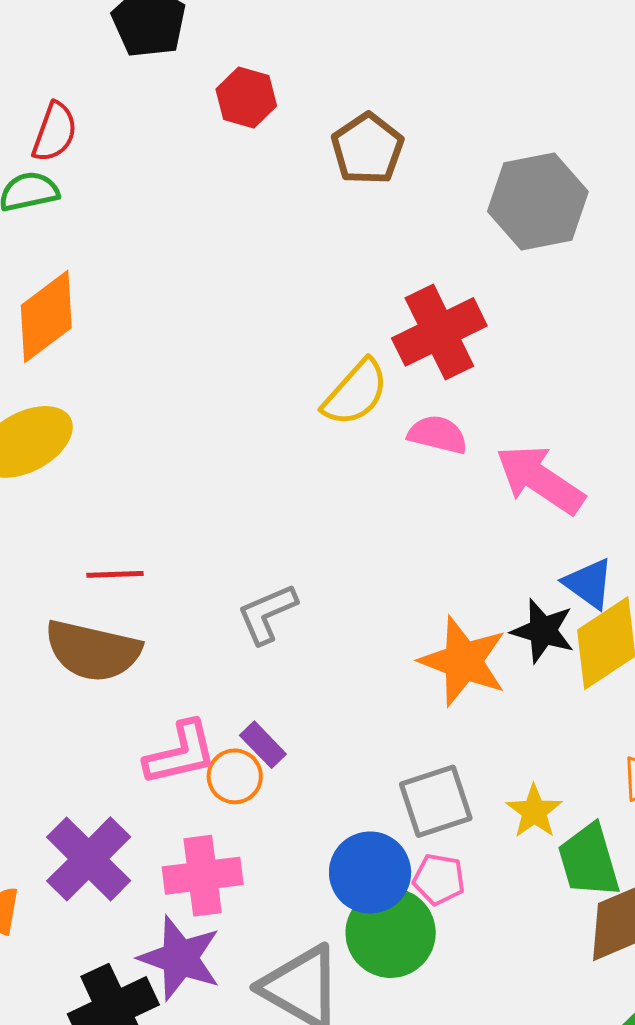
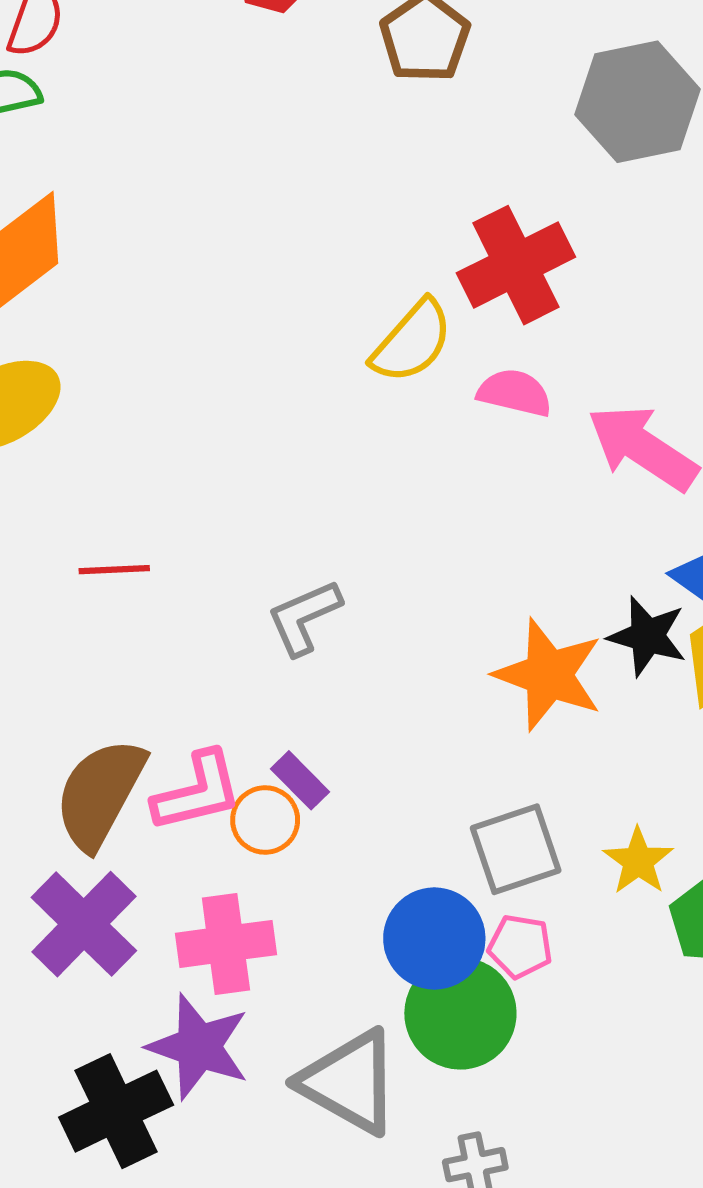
brown semicircle: (93, 651) -> (100, 794), moved, turned 106

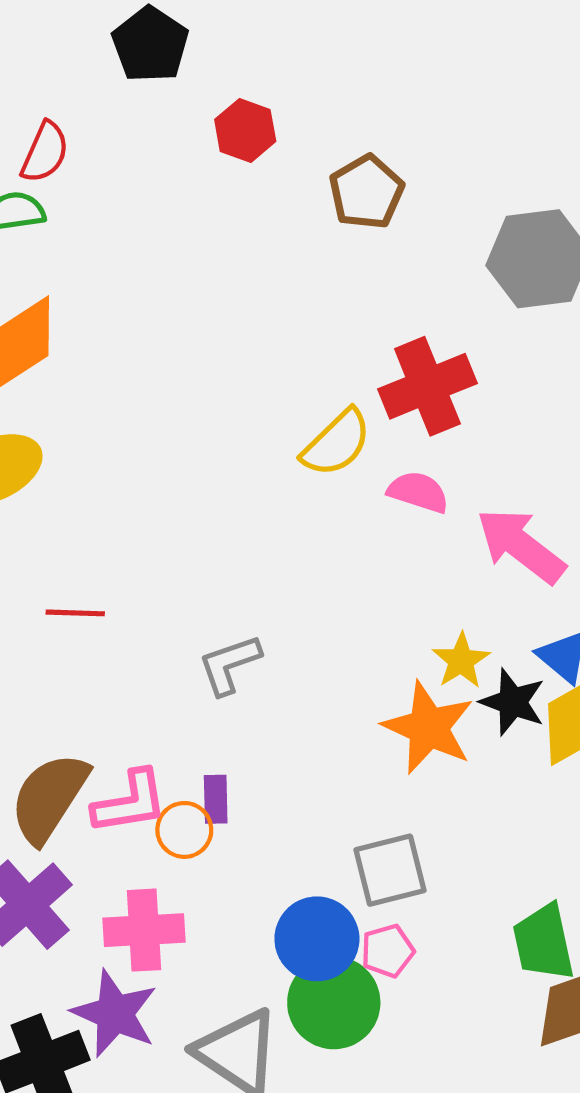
purple rectangle: (300, 780) -> (216, 799), turned 39
yellow star: (638, 861) -> (461, 661), moved
pink pentagon: (520, 946) -> (388, 951), turned -30

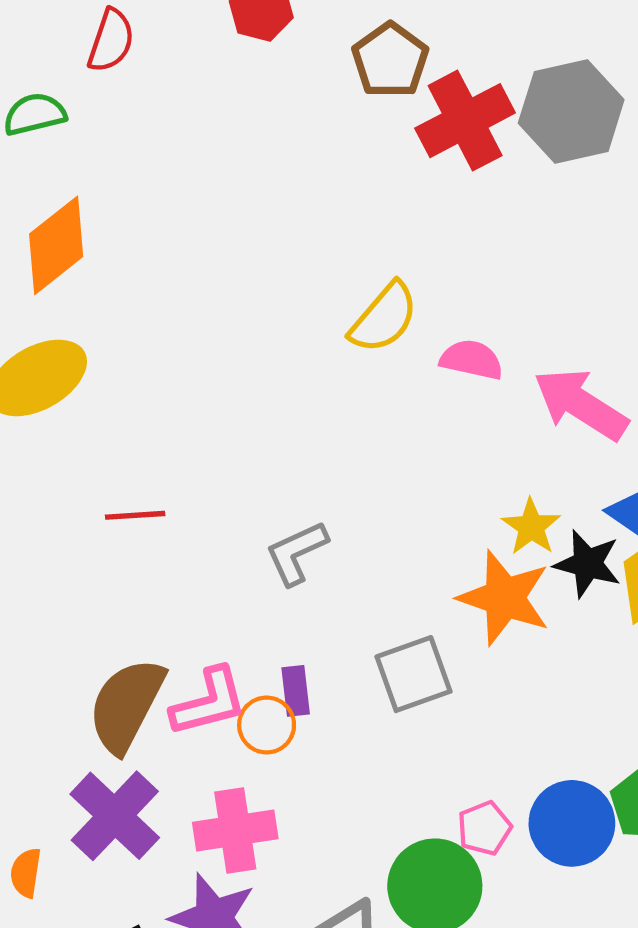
red semicircle: (45, 152) -> (111, 41), moved
red cross: (427, 386) -> (465, 121), moved
gray square: (390, 870) -> (413, 674), moved
blue circle: (317, 939) -> (572, 823), moved

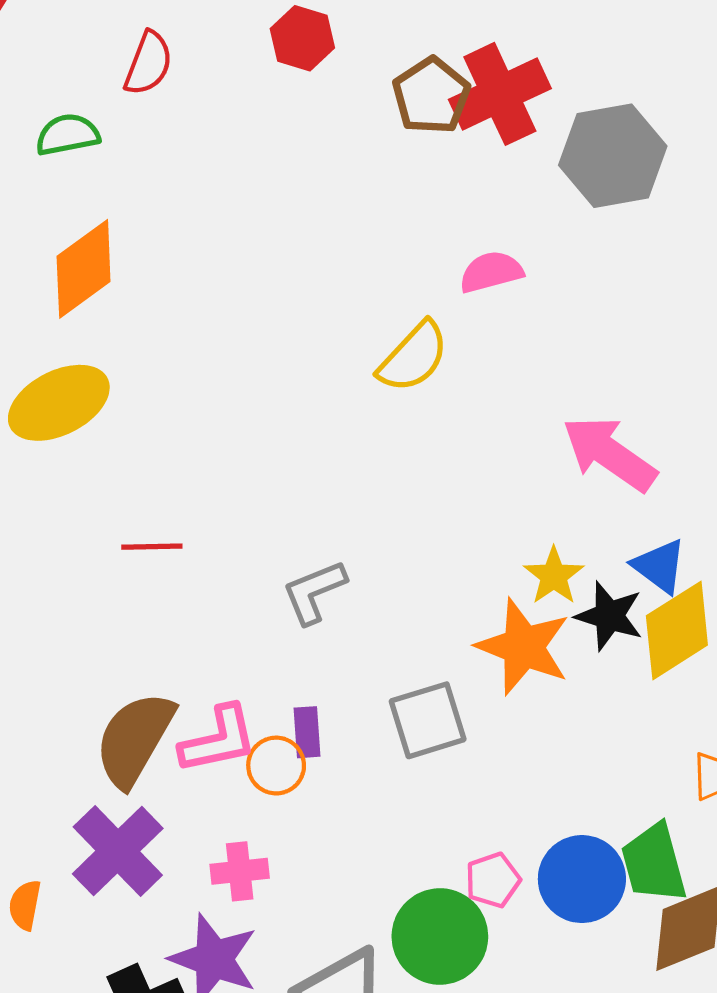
red cross: (465, 121) -> (500, 94), moved
pink semicircle: (472, 360) -> (491, 272), moved, turned -30
pink cross: (235, 831) -> (240, 871), size x0.7

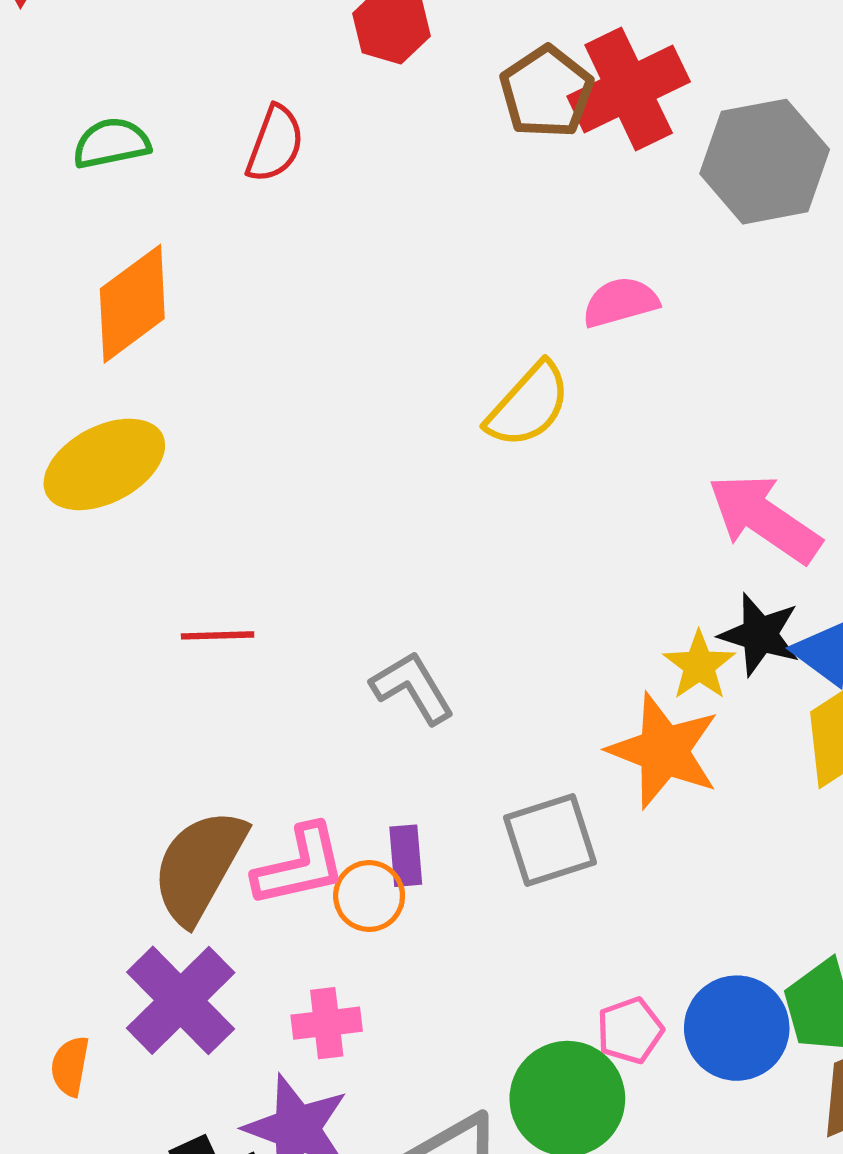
red semicircle: (148, 63) -> (275, 144), moved
gray L-shape: (314, 592) -> (412, 688), turned 82
black star: (609, 616) -> (760, 635), moved

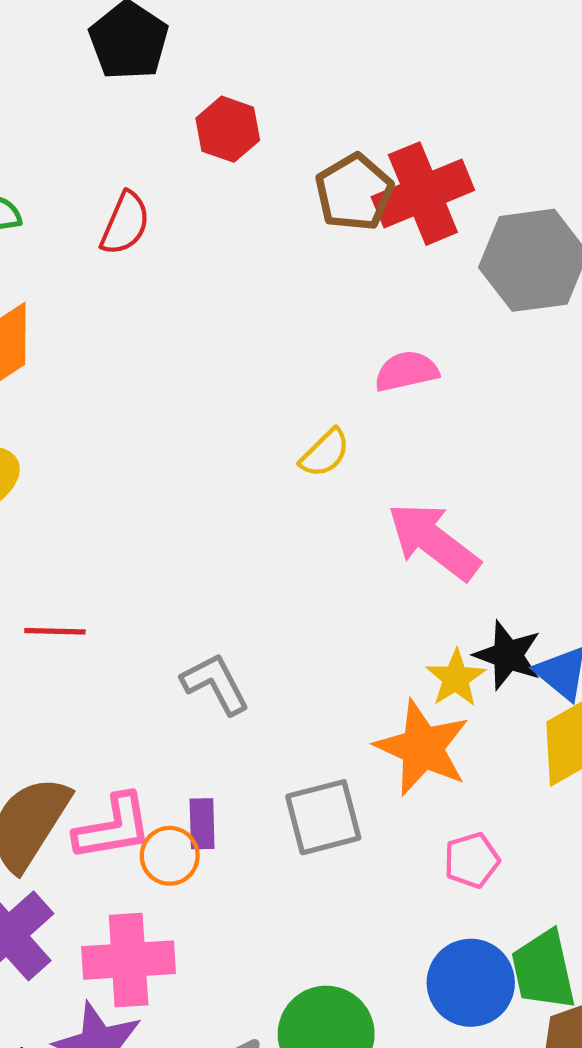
yellow semicircle: (528, 405) -> (325, 453), size x0.7
pink arrow: (764, 518) -> (434, 541), moved
pink cross: (327, 1023) -> (129, 960), size x1.6
pink pentagon: (630, 1030) -> (472, 860), moved

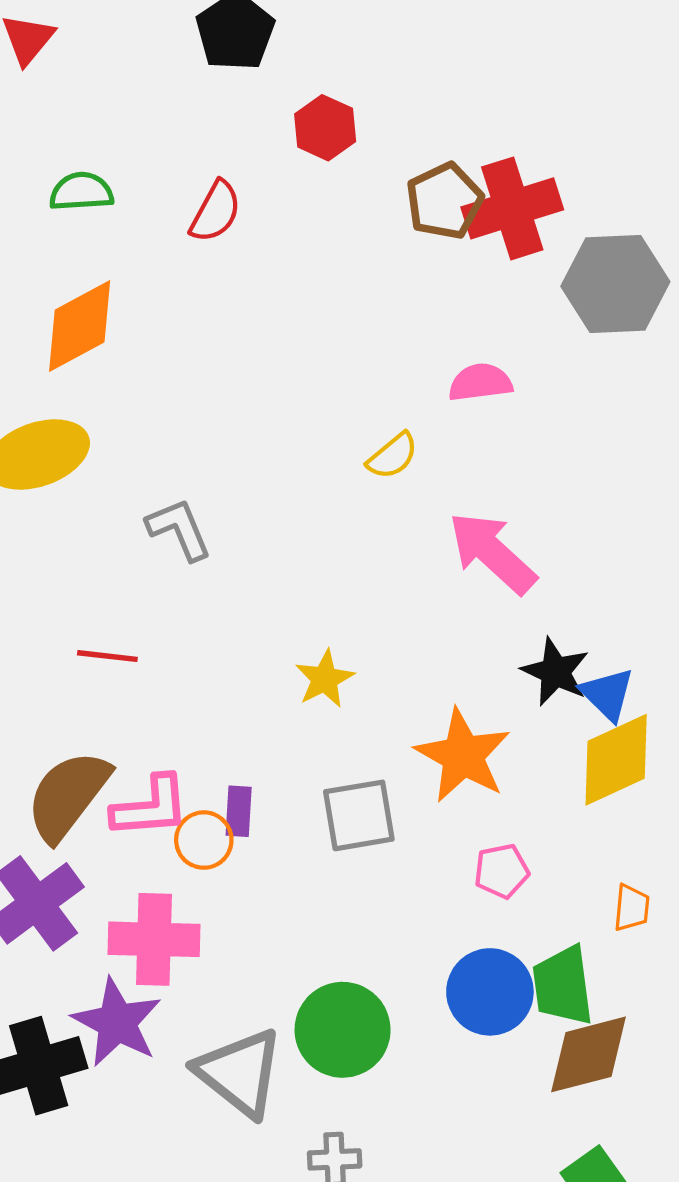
red line: (55, 631) -> (107, 656), moved
yellow star: (456, 678) -> (325, 679), moved
gray L-shape: (215, 684) -> (179, 529), moved

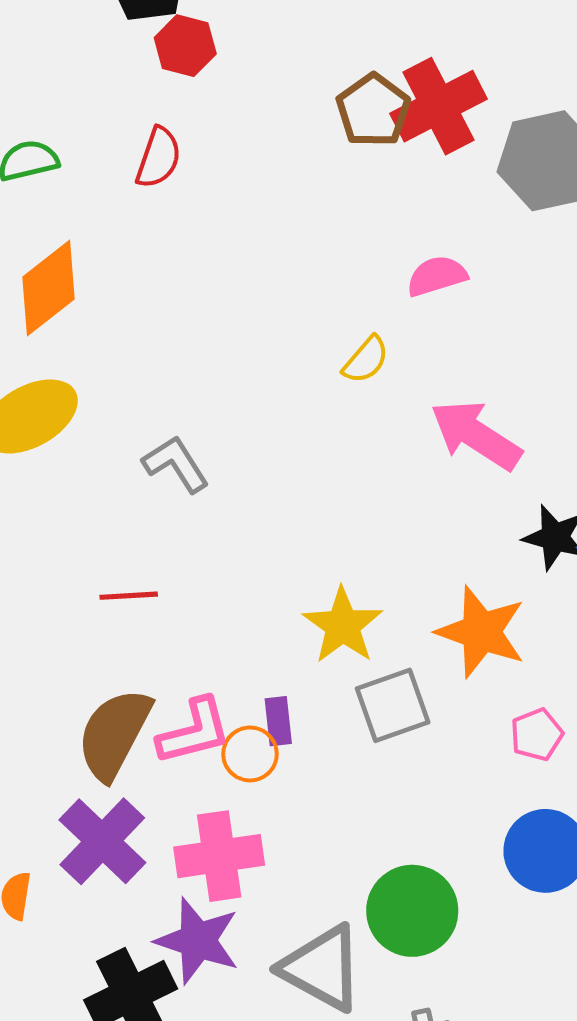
red hexagon: (325, 128) -> (185, 46), moved
yellow star: (325, 679) -> (343, 626), moved, size x1.4

